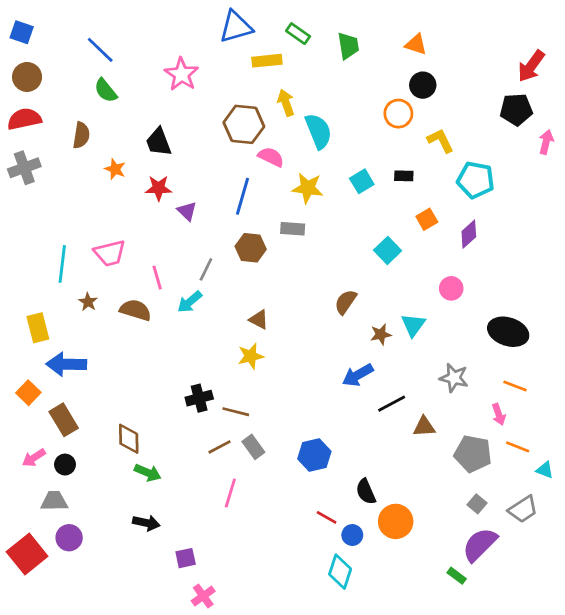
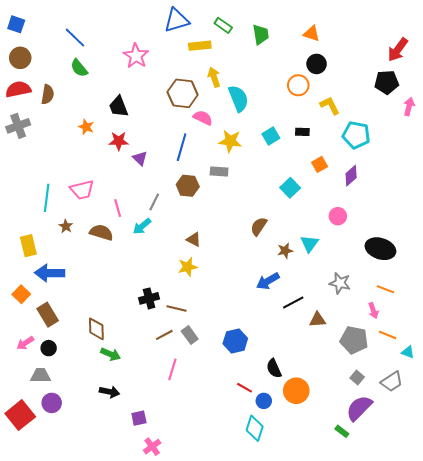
brown semicircle: (81, 135) -> (48, 94), moved

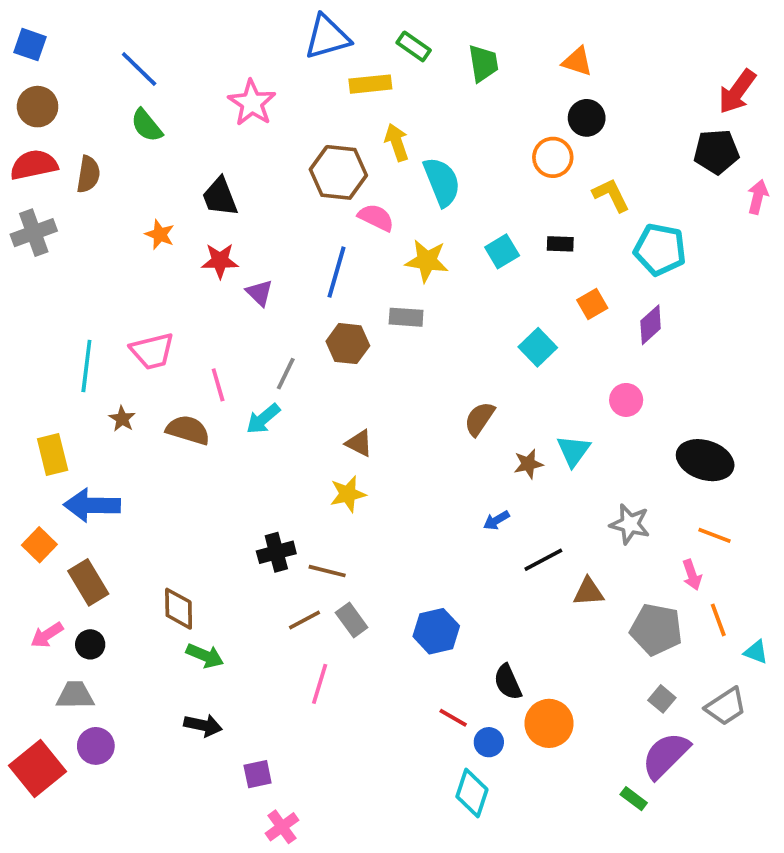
blue arrow: (268, 281) -> (496, 520), size x0.6
orange line: (388, 335) -> (718, 620), turned 48

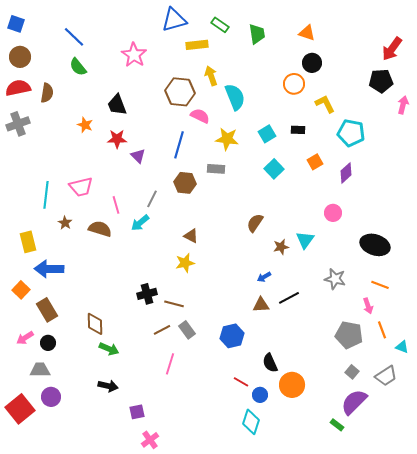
cyan square: (538, 347) -> (274, 169), moved
brown triangle: (589, 592) -> (261, 305), moved

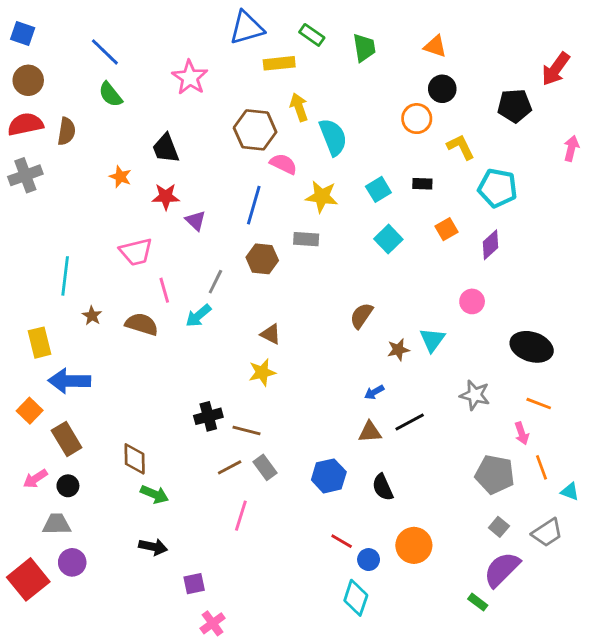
black pentagon: (381, 81) -> (515, 106), moved
pink trapezoid: (81, 187) -> (136, 252), moved
black semicircle: (270, 363) -> (383, 487), moved

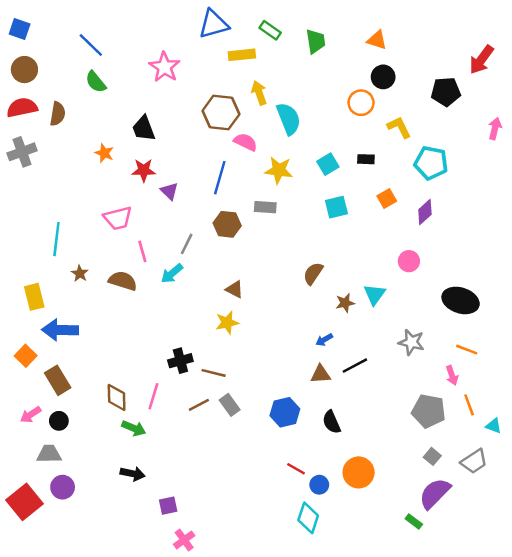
cyan square: (388, 239) -> (336, 207), turned 30
pink line: (241, 516) -> (153, 396), moved

